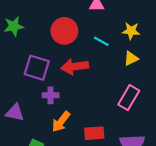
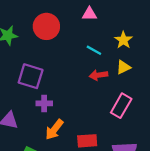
red circle: (64, 31) -> (46, 26), moved
yellow star: (131, 31) -> (123, 40), turned 30
red arrow: (75, 67) -> (98, 75), moved, size x0.7

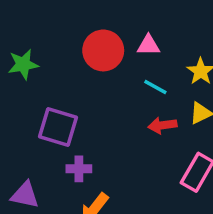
pink triangle: (89, 14) -> (148, 45), moved
red circle: (46, 26) -> (103, 50), moved

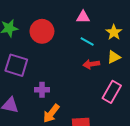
red circle: (103, 50) -> (42, 31), moved
purple square: (58, 127) -> (16, 65), moved

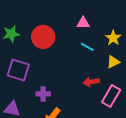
red arrow: (91, 64) -> (91, 82), moved

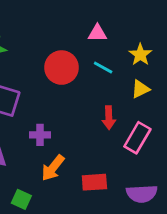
red circle: (43, 37) -> (62, 68), moved
red arrow: (91, 82) -> (109, 118), turned -84

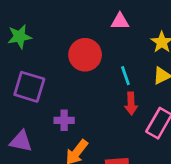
cyan line: (103, 68) -> (125, 76), moved, turned 42

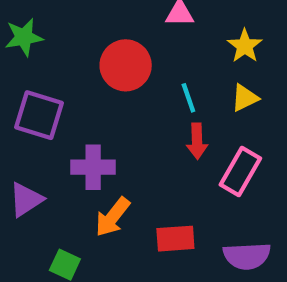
purple cross: (64, 120) -> (93, 167), size x1.4
purple triangle: (21, 141) -> (26, 200), turned -45

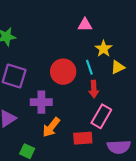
yellow star: (245, 46) -> (104, 49), moved
red circle: (126, 65) -> (63, 72), moved
pink rectangle: (240, 171) -> (101, 116), moved

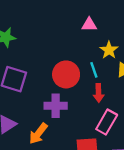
purple cross: (41, 102) -> (56, 106), moved
orange arrow: (51, 127) -> (38, 134), moved

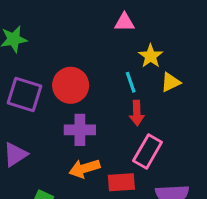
red circle: (66, 74) -> (71, 85), moved
orange arrow: (38, 134) -> (84, 168), moved, turned 35

